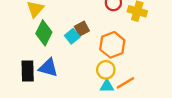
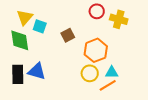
green diamond: (44, 33) -> (20, 40), moved, turned -35
cyan square: (72, 36) -> (40, 26), moved, turned -32
cyan triangle: (107, 86) -> (112, 72), moved

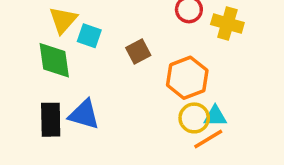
yellow circle: (90, 73) -> (194, 118), moved

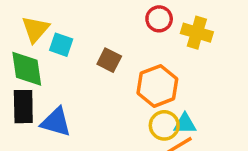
brown square: (138, 52) -> (109, 60), turned -35
black rectangle: (51, 120) -> (23, 107), moved

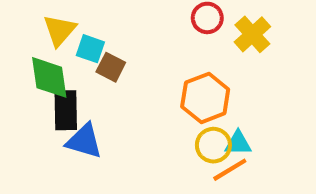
yellow cross: (197, 33) -> (252, 34), turned 32
brown square: (109, 60) -> (111, 67), moved
black rectangle: (23, 107) -> (66, 110), moved

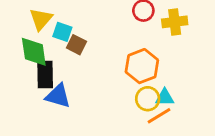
yellow cross: (252, 34) -> (175, 22), turned 35

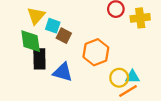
orange hexagon: (142, 66) -> (96, 52), moved
blue triangle: (58, 96) -> (63, 72), moved

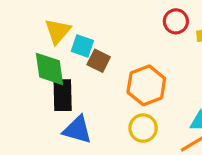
blue triangle: (63, 72) -> (77, 130), moved
yellow circle: (119, 78) -> (143, 128), moved

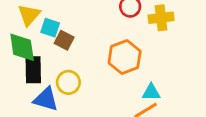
orange hexagon: (146, 85) -> (125, 57), moved
yellow circle: (143, 128) -> (68, 82), moved

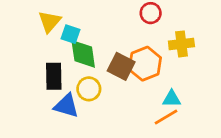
yellow cross: (161, 18) -> (181, 44), moved
brown square: (64, 40) -> (121, 66), moved, size x1.4
green diamond: (22, 47) -> (83, 54), moved

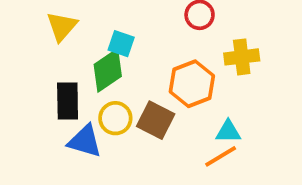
cyan square: (71, 34) -> (121, 44), moved
green diamond: (83, 54) -> (108, 70), turned 64
brown square: (121, 66) -> (156, 120), moved

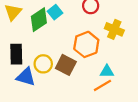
cyan square: (121, 44) -> (55, 12), moved, turned 32
yellow cross: (242, 57) -> (114, 29), turned 30
green diamond: (108, 70) -> (39, 20), moved

